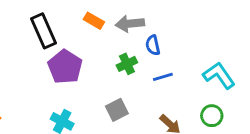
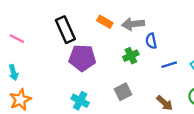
purple pentagon: (65, 67) -> (82, 58), turned -30
blue line: (163, 77) -> (169, 65), moved

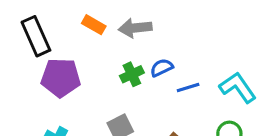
blue semicircle: (151, 41) -> (162, 68), moved, turned 77

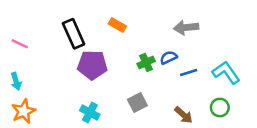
gray arrow: (135, 28) -> (186, 28), moved

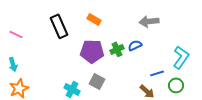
purple pentagon: (92, 65) -> (92, 51), moved
blue line: (189, 72) -> (157, 73), moved
cyan L-shape: (226, 72) -> (181, 57), turned 70
gray square: (137, 102) -> (97, 81), moved, turned -35

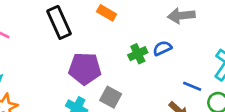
purple pentagon: (92, 51) -> (85, 69), moved
blue line: (157, 73) -> (192, 86), turned 40

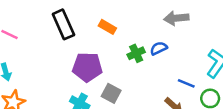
orange rectangle: (107, 13) -> (107, 27), moved

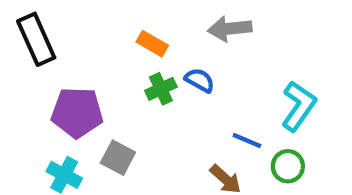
orange rectangle: (107, 27) -> (152, 44), moved
blue semicircle: (159, 48) -> (200, 80), turned 54

